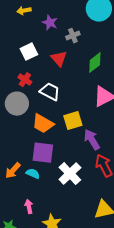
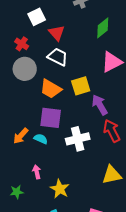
red triangle: (59, 59) -> (57, 33), moved
red cross: (25, 80) -> (22, 44), moved
white cross: (70, 174) -> (78, 139), turned 30

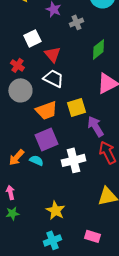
orange trapezoid: (51, 89) -> (46, 110), turned -50
purple square: (51, 118) -> (46, 139), turned -30
pink arrow: (37, 172) -> (10, 192), moved

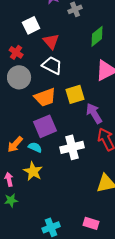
yellow star: (55, 210) -> (33, 171), moved

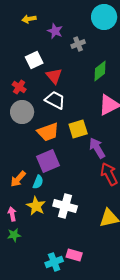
cyan semicircle: (35, 147) -> (38, 182), turned 88
white cross: (72, 147) -> (65, 206), moved, turned 30
pink rectangle: (91, 223) -> (74, 255), moved

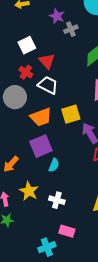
purple star: (55, 31) -> (57, 16), moved
red cross: (19, 87) -> (26, 72), moved
cyan semicircle: (38, 182) -> (54, 165), moved
white cross: (65, 206) -> (57, 200), moved, size x0.7
pink rectangle: (74, 255) -> (67, 231), moved

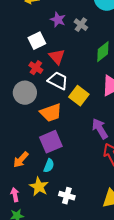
purple star: (57, 16) -> (58, 20), moved
gray cross: (71, 29) -> (81, 25), turned -32
yellow square: (71, 114) -> (79, 96), moved, turned -36
cyan semicircle: (54, 165) -> (49, 166), moved

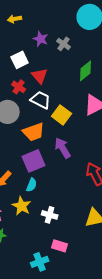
purple arrow: (100, 129) -> (63, 148), moved

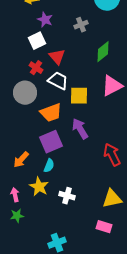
purple star: (41, 39) -> (45, 20), moved
gray cross: (64, 44) -> (81, 25), turned 32
yellow square: (62, 115) -> (79, 96), turned -36
pink rectangle: (60, 246) -> (104, 227), moved

